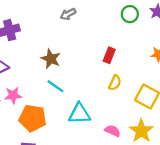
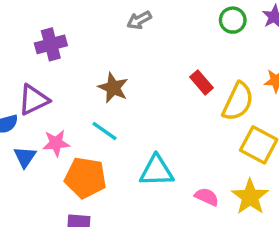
red rectangle: (109, 55) -> (202, 82), turned -63
yellow semicircle: (115, 83) -> (238, 102), moved, size x1.6
cyan line: (55, 86) -> (105, 131), moved

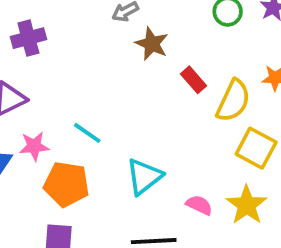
brown star: (113, 88) -> (152, 44), moved
cyan triangle: (156, 171) -> (144, 177), turned -36

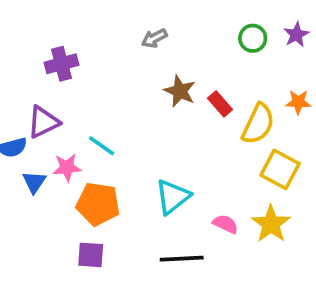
brown star: (152, 44) -> (180, 91), moved
cyan line: (87, 133) -> (102, 146), moved

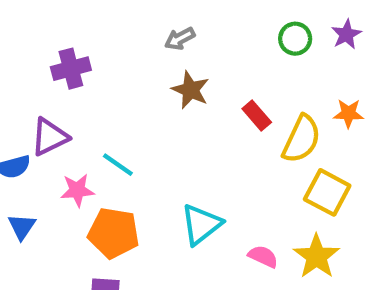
brown star: (180, 91) -> (190, 90), moved
blue triangle: (34, 182) -> (22, 227), moved

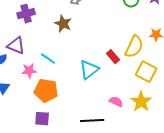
brown star: (190, 90) -> (63, 24), moved
red rectangle: (257, 116) -> (113, 57), moved
purple triangle: (50, 137) -> (16, 46), turned 48
cyan triangle: (201, 224) -> (89, 70), moved

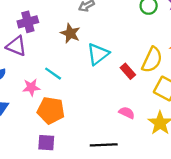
purple triangle: (16, 46) -> (16, 46), moved
cyan triangle: (89, 70) -> (98, 54), moved
pink semicircle: (116, 102) -> (127, 113), moved

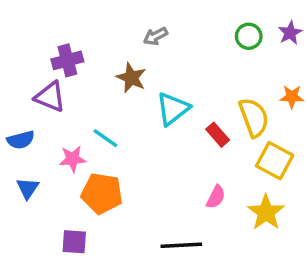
yellow semicircle: (152, 60) -> (254, 117), turned -45
pink semicircle: (127, 113) -> (216, 197), turned 91
purple square: (46, 143) -> (74, 242), moved

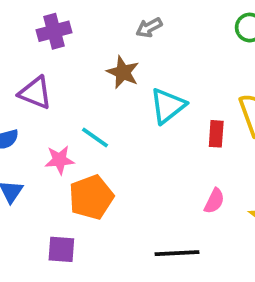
purple cross: (67, 60) -> (54, 31), moved
red rectangle: (218, 135) -> (216, 134), turned 45
orange pentagon: (102, 193) -> (91, 197), turned -30

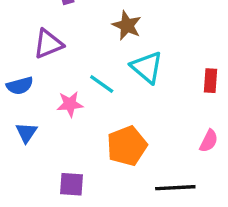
purple triangle: (35, 93) -> (48, 44), turned -44
cyan triangle: (168, 106) -> (147, 67), moved, turned -42
orange pentagon: (91, 197) -> (127, 146), moved

